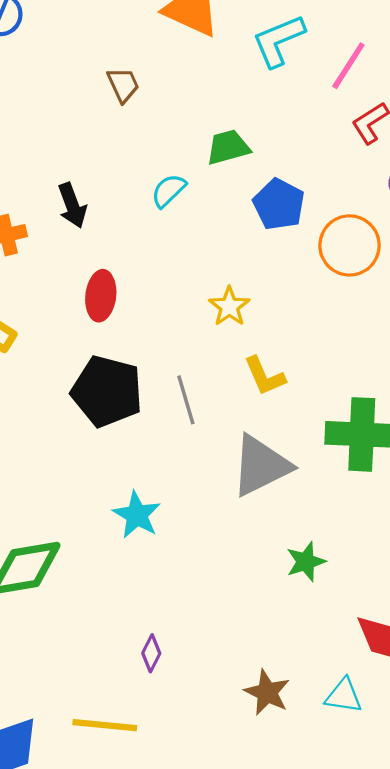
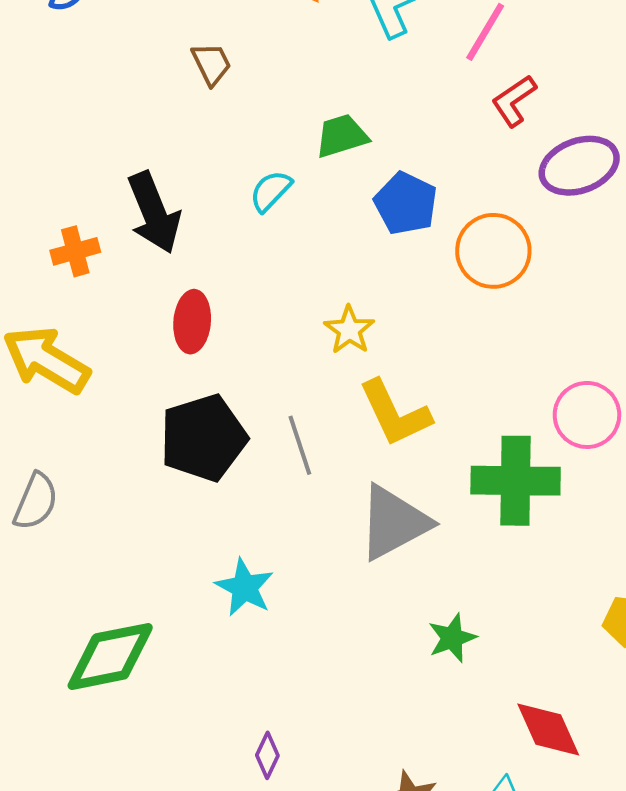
black arrow: (72, 205) -> (154, 213), size x1.5
yellow L-shape: (265, 376) -> (395, 413), size x1.4
black pentagon: (107, 391) -> (203, 438), turned -30

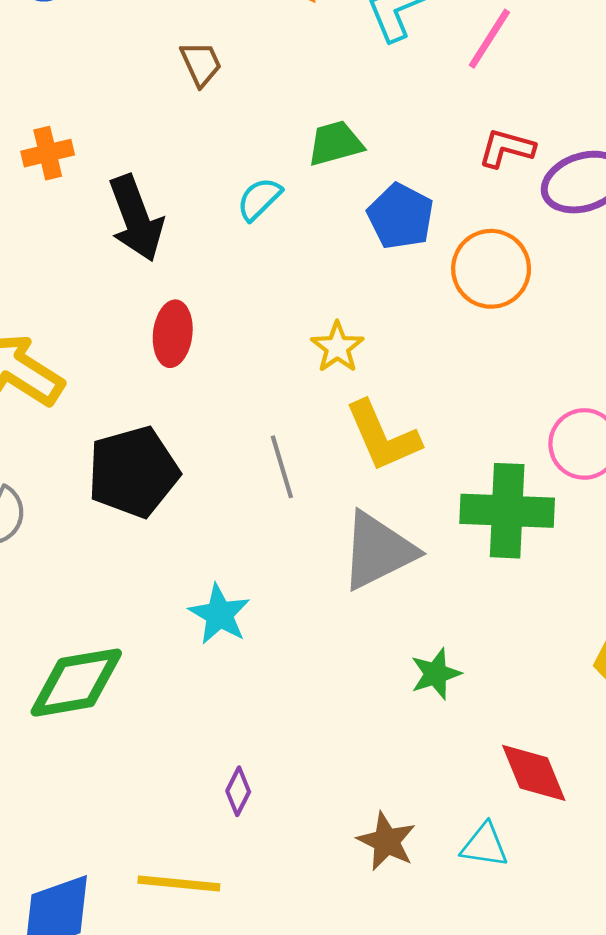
red L-shape: (514, 101) -> (506, 148), moved, turned 48
orange cross: (75, 251) -> (48, 153), moved
black pentagon: (203, 438) -> (133, 472), moved

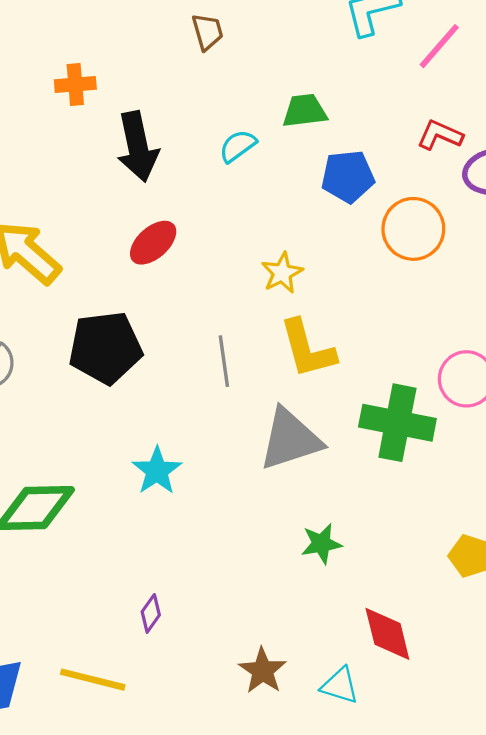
blue pentagon: (401, 216) -> (348, 176), turned 30
red ellipse: (173, 334) -> (153, 243), turned 33

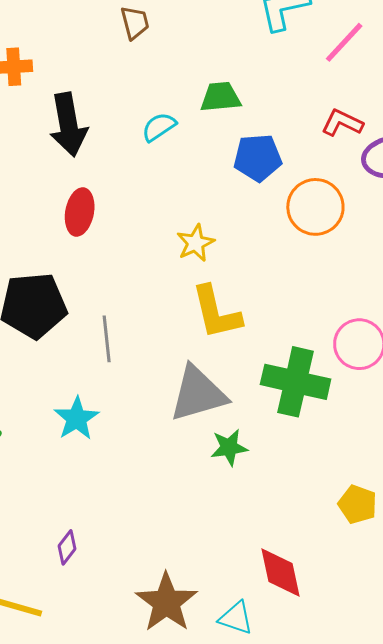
red ellipse: (153, 243) -> (80, 212), turned -39
gray line: (224, 361) -> (107, 339), moved
green star: (321, 544) -> (229, 447), moved
brown star: (263, 671) -> (166, 602), size x1.4

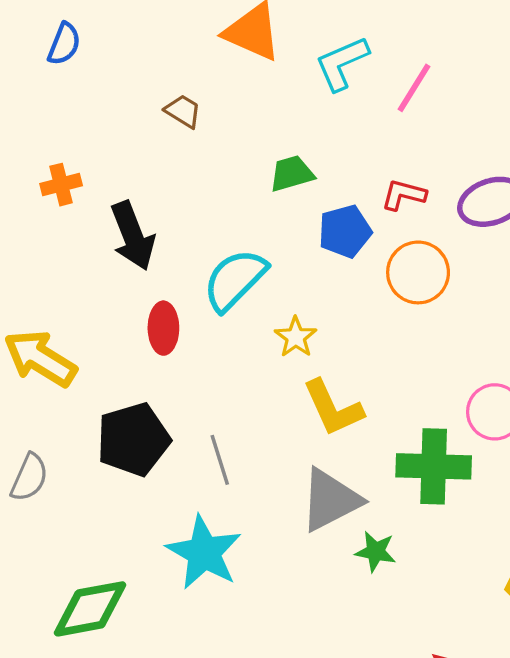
brown trapezoid: (135, 23) -> (183, 111), turned -33
red L-shape: (342, 123) -> (404, 195), moved
cyan semicircle: (159, 127) -> (235, 280), moved, size x1.8
cyan star: (77, 418) -> (204, 553), size x1.5
green star: (229, 447) -> (375, 552), turned 30

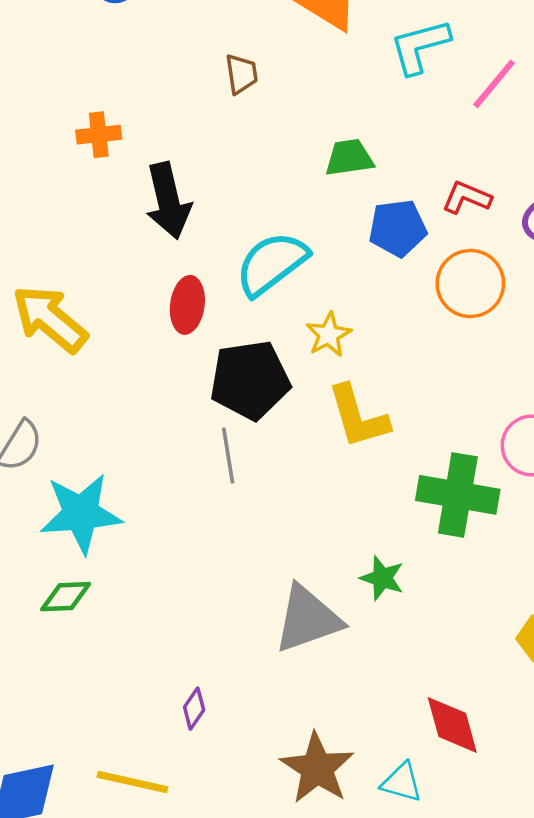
brown trapezoid: (183, 111) -> (241, 74), turned 42
black pentagon: (133, 439) -> (250, 380), moved
gray triangle: (330, 500) -> (308, 619), moved
cyan star: (204, 553) -> (81, 513), moved, turned 30
green diamond: (90, 609) -> (66, 597), size x0.6

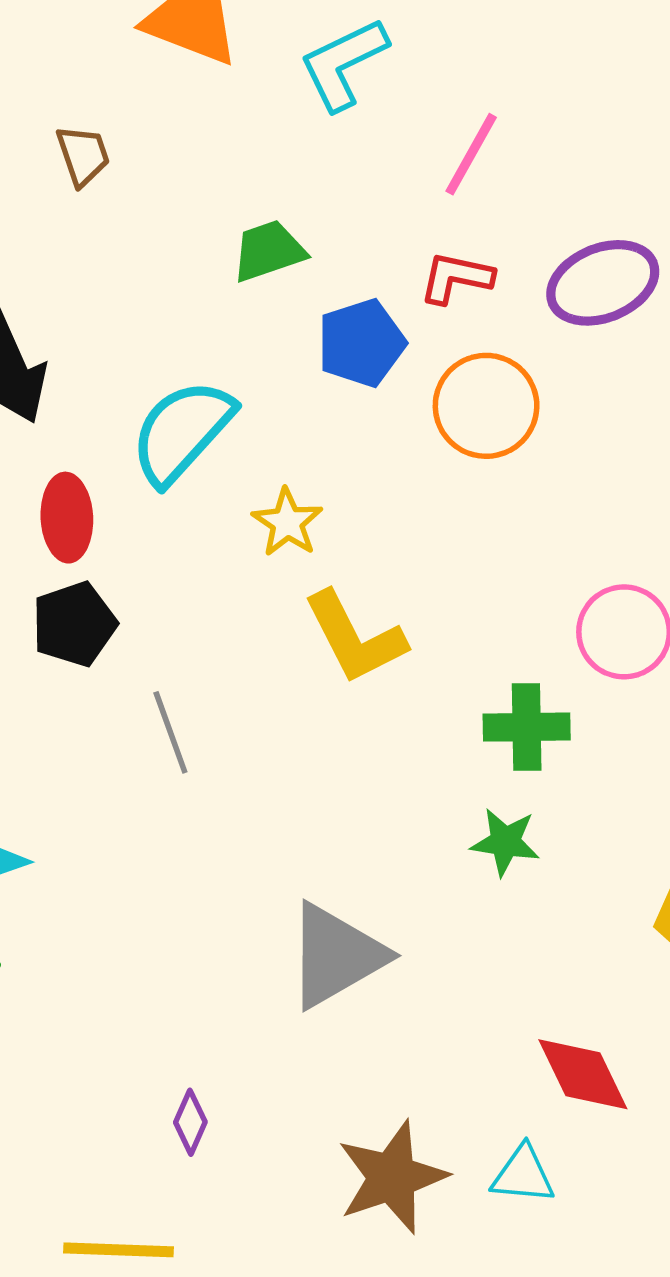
pink line: (494, 84) -> (471, 154), moved
black pentagon: (250, 380) -> (74, 624), moved, size x0.7
green cross: (458, 495) -> (527, 727), size x0.7
green star: (382, 578) -> (505, 842), moved
brown star: (317, 768) -> (392, 1177), turned 30

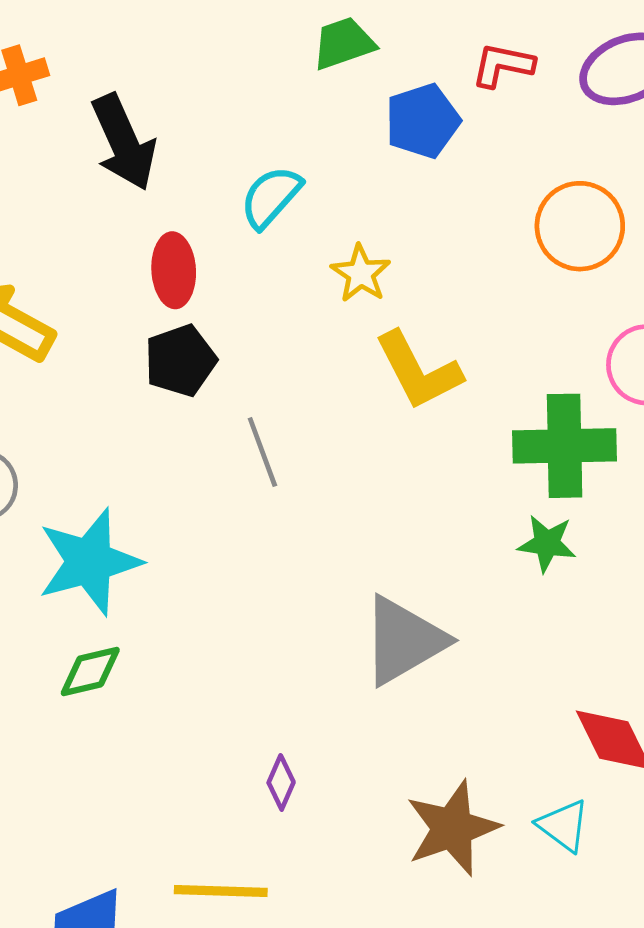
orange circle: (486, 406) -> (580, 226), moved
cyan semicircle: (182, 432) -> (271, 197), size x0.7
green cross: (527, 727) -> (565, 446), size x1.4
cyan triangle: (523, 1175) -> (563, 826), turned 32

